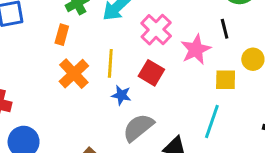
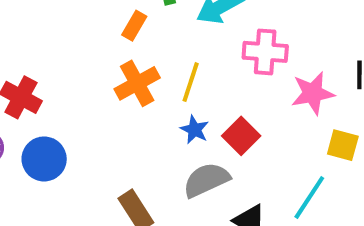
pink cross: (156, 30) -> (265, 52), turned 36
red square: (151, 73) -> (241, 136), moved

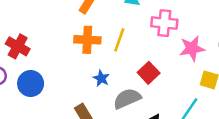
orange cross: (137, 83) -> (87, 40), turned 30
blue star: (194, 130) -> (101, 78), moved

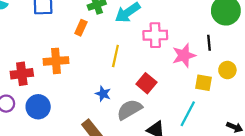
orange cross: (87, 40) -> (56, 61), moved
red cross: (18, 46) -> (22, 74), turned -30

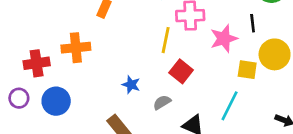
yellow line: (115, 56) -> (166, 40), moved
yellow circle: (227, 70) -> (275, 54), size x1.5
gray semicircle: (129, 110) -> (162, 102), size x0.6

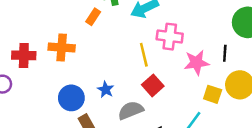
yellow line: (166, 40) -> (144, 55), turned -35
blue circle: (56, 101) -> (71, 98), moved
gray semicircle: (162, 102) -> (131, 110), size x1.5

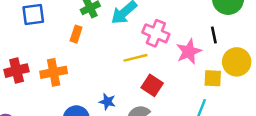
pink cross: (170, 37) -> (156, 33), turned 30
red cross: (24, 55) -> (17, 71), moved
yellow line: (144, 55) -> (135, 58), turned -75

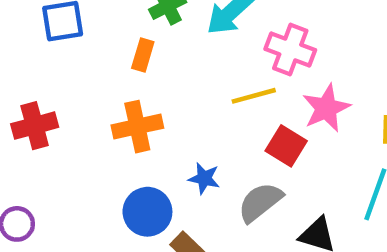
pink star: (189, 52) -> (326, 108), moved
orange cross: (54, 72) -> (137, 127), moved

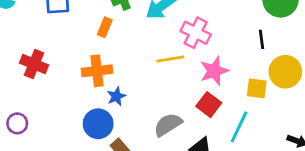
red cross: (35, 126) -> (34, 64), turned 32
red square: (286, 146) -> (209, 105), moved
blue star: (204, 178) -> (116, 96), moved, turned 30

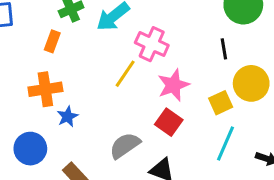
yellow line: (170, 59) -> (125, 74), turned -44
yellow square: (257, 88) -> (221, 103), turned -30
blue circle: (98, 124) -> (30, 149), moved
cyan line: (239, 127) -> (225, 144), moved

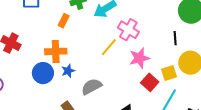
red square: (169, 122) -> (150, 82), moved
gray semicircle: (125, 146) -> (92, 87), moved
blue circle: (30, 149) -> (43, 73), moved

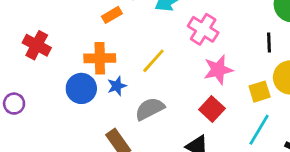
orange rectangle: (64, 21) -> (112, 15), turned 32
yellow line: (109, 47) -> (153, 61), moved
red square: (150, 82) -> (212, 109), moved

